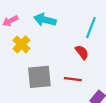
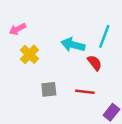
cyan arrow: (45, 20) -> (73, 45), moved
gray square: (39, 77) -> (49, 89), size x0.6

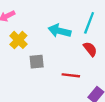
red semicircle: (95, 63) -> (90, 49), moved
gray square: (49, 89) -> (37, 62), moved

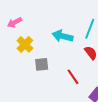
red line: (71, 75) -> (73, 77), turned 49

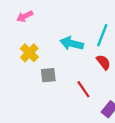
pink arrow: (14, 22) -> (25, 16), moved

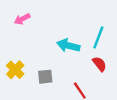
yellow cross: (29, 53) -> (15, 70), moved

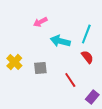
pink arrow: (22, 19) -> (40, 22), moved

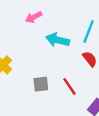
gray square: (40, 68) -> (41, 84), moved

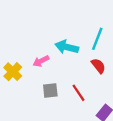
pink arrow: (34, 17) -> (41, 61), moved

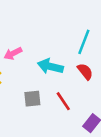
cyan arrow: (67, 47) -> (50, 66), moved
pink arrow: (41, 61) -> (13, 53), moved

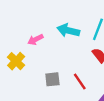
cyan arrow: (50, 66) -> (68, 30), moved

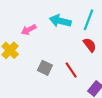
gray square: (52, 79) -> (45, 68), turned 32

